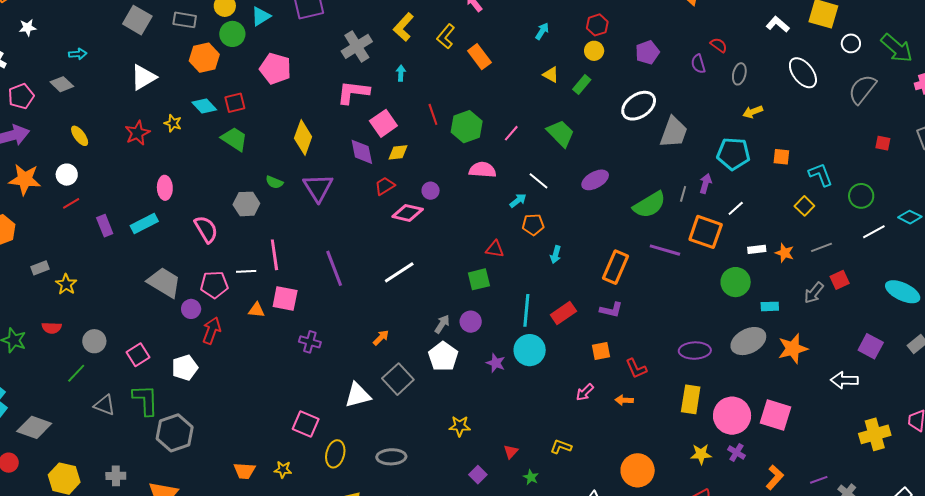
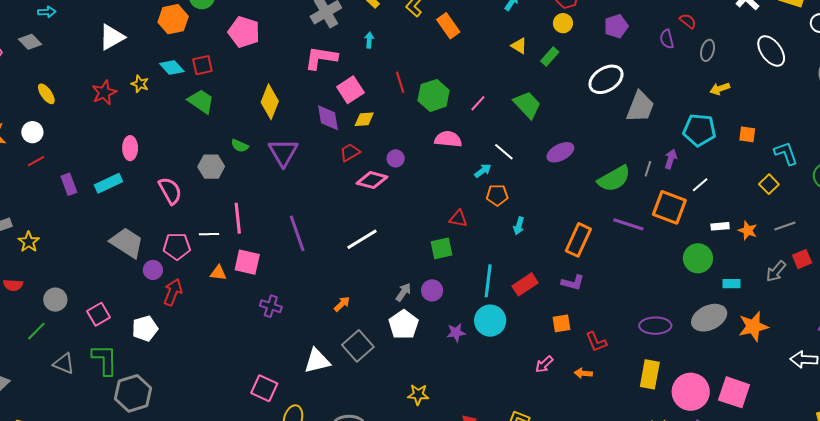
purple star: (496, 363) -> (456, 333), turned -30

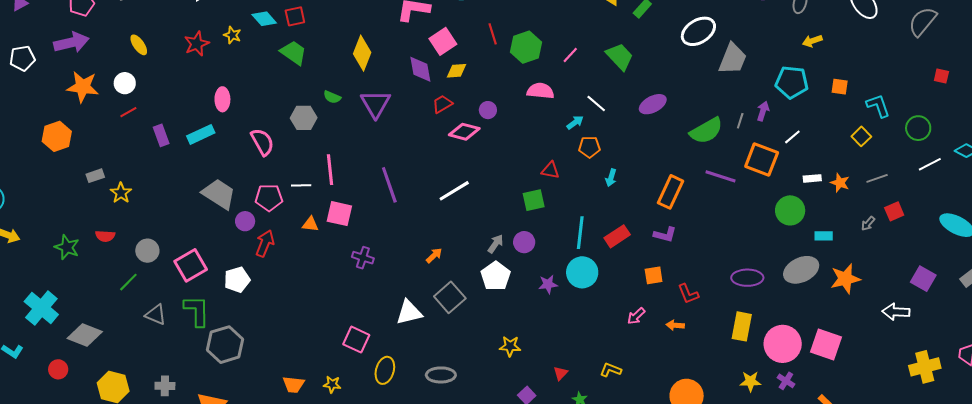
gray arrow: (776, 271) -> (868, 224), size x0.7
pink square: (99, 314) -> (191, 265), size x1.4

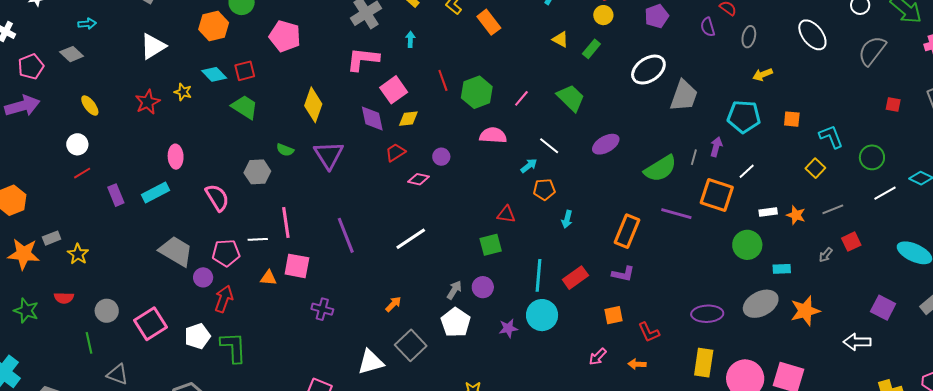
orange star: (83, 87) -> (24, 254), moved
pink diamond: (464, 132) -> (419, 179), size x0.7
green line: (128, 282) -> (89, 343), turned -55
green L-shape: (197, 311) -> (233, 347), moved

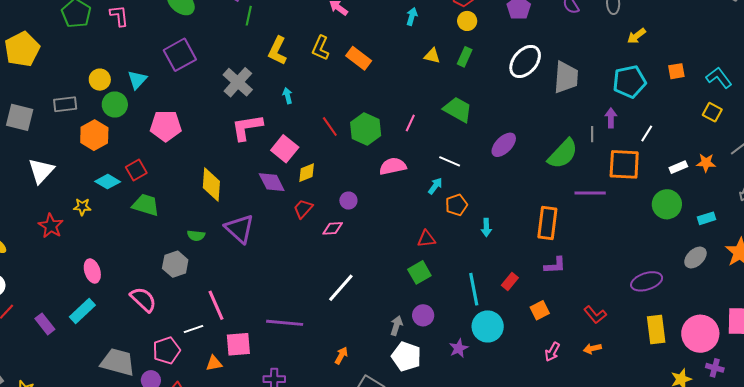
purple line: (346, 235) -> (285, 323), moved, turned -48
red rectangle: (575, 278) -> (510, 281), size x0.7
gray ellipse: (761, 304) -> (695, 258), size x0.7
orange square: (613, 315) -> (540, 310), moved

